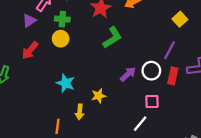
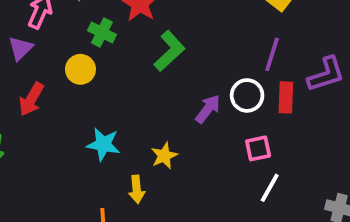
green cross: (62, 19) -> (102, 32), moved, turned 32
white line: (140, 124) -> (270, 188), moved

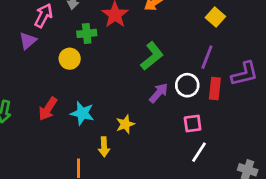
green cross: (102, 32) -> (87, 33), turned -36
green L-shape: (169, 51) -> (152, 56), moved
red arrow: (31, 99) -> (48, 109), moved

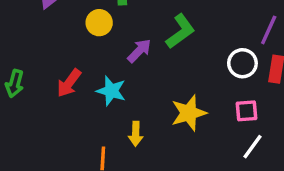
green L-shape: (152, 56) -> (180, 31), moved
purple arrow: (159, 93) -> (139, 51), moved
yellow star: (125, 124) -> (189, 113), moved, size x1.5

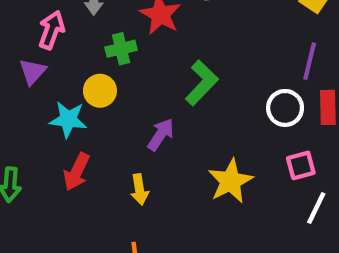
purple arrow: (139, 51) -> (161, 135), moved
cyan star: (111, 91) -> (68, 119), moved
yellow arrow: (136, 134) -> (140, 189), moved

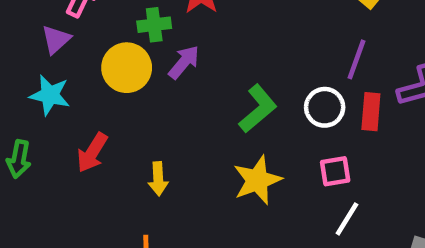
green L-shape: (202, 83) -> (258, 109), moved
yellow circle: (100, 91) -> (127, 68), size x1.4
cyan star: (68, 119) -> (50, 95), moved
purple arrow: (161, 135) -> (184, 62), moved

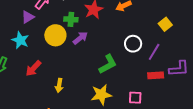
white circle: (325, 107) -> (133, 44), moved
red rectangle: (371, 112) -> (156, 75), turned 70

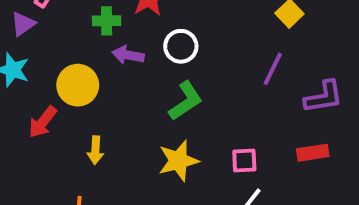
yellow circle: (55, 35) -> (78, 85), moved
purple arrow: (80, 38) -> (128, 55), turned -126
white circle: (133, 44) -> (181, 46), moved
red rectangle: (156, 75) -> (313, 153), moved

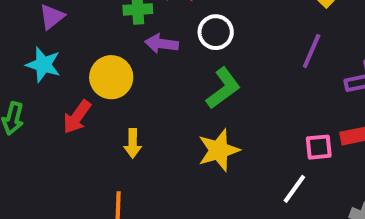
pink square: (244, 160) -> (319, 147), moved

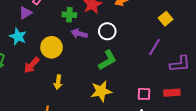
pink square: (319, 147) -> (144, 94), moved

